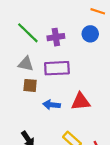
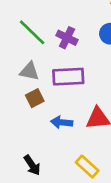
purple cross: (56, 37) -> (67, 38), turned 35
brown square: (30, 85) -> (35, 98), turned -32

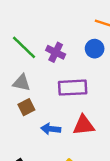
purple rectangle: (68, 77) -> (73, 88), moved

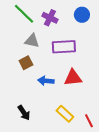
gray triangle: (22, 83) -> (32, 41), moved

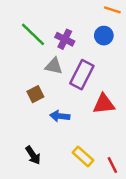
gray triangle: (32, 41) -> (54, 66), moved
purple rectangle: (64, 47) -> (82, 75), turned -60
red triangle: (73, 78) -> (104, 104), moved

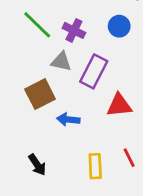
brown square: (35, 94) -> (40, 94), size x1.5
yellow rectangle: (83, 156) -> (95, 166), turned 45
red line: (112, 165) -> (129, 158), moved

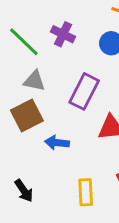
purple cross: (74, 30) -> (63, 34), moved
gray triangle: (61, 62) -> (34, 81), moved

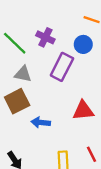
purple rectangle: (84, 91) -> (62, 67), moved

